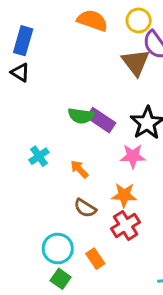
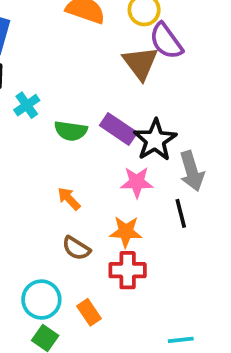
purple rectangle: (101, 120) -> (118, 129), moved
cyan cross: (39, 156) -> (27, 105), moved
red cross: (126, 225) -> (128, 270), turned 32

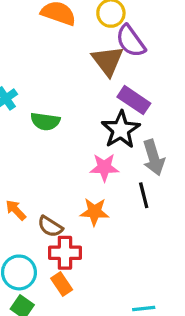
purple rectangle: (118, 129) -> (134, 100), moved
orange arrow: (69, 199) -> (16, 210), moved
red cross: (128, 270) -> (65, 253), moved

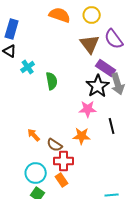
purple semicircle: (131, 41) -> (114, 39), moved
green semicircle: (45, 121) -> (52, 81), turned -108
gray arrow: (154, 158) -> (118, 84), moved

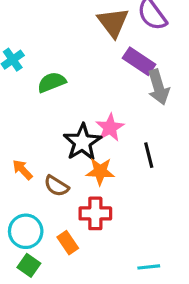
green semicircle: (52, 81) -> (52, 82), turned -102
black star: (98, 86) -> (82, 142), moved
pink star: (88, 109) -> (110, 128), turned -30
red cross: (64, 161) -> (95, 213), moved

